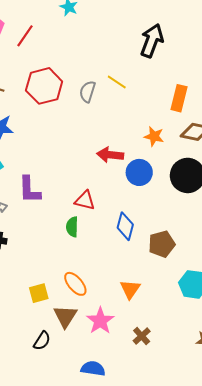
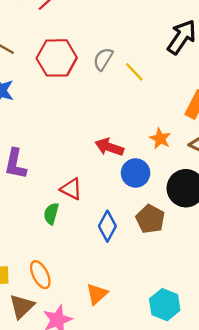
gray semicircle: (87, 92) -> (103, 59), moved
brown pentagon: (162, 244) -> (150, 219), moved, turned 30

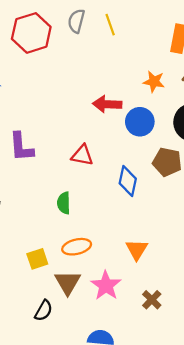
yellow line: (134, 72) -> (110, 25), turned 40
green semicircle: (51, 214) -> (64, 203), moved
orange ellipse: (40, 275) -> (77, 247), turned -60

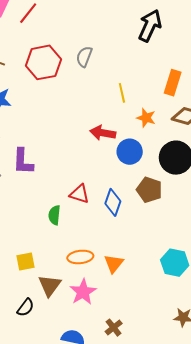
yellow line: (110, 25) -> (122, 93), moved
red triangle: (82, 155) -> (79, 194), moved
orange ellipse: (77, 247) -> (80, 257), moved
brown cross: (152, 300) -> (114, 328), moved

